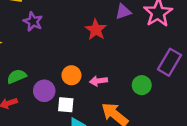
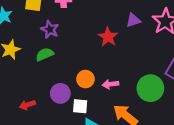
green semicircle: (17, 76) -> (45, 54), moved
green circle: (142, 85) -> (150, 88), size x1.5

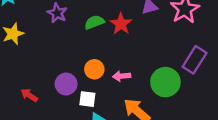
green semicircle: (45, 54) -> (94, 22), moved
red arrow: (27, 105) -> (29, 95), turned 49

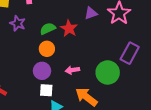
orange circle: (94, 69) -> (47, 49), moved
purple circle: (66, 84) -> (42, 71), moved

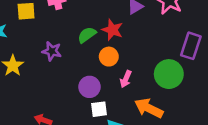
purple star: (18, 23) -> (52, 51), moved
orange circle: (47, 49) -> (109, 57), moved
pink arrow: (72, 70) -> (126, 79), turned -48

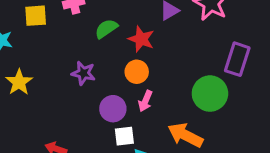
green semicircle: (87, 35) -> (106, 29), moved
purple star: (52, 51) -> (83, 73), moved
pink arrow: (126, 79) -> (145, 101), moved

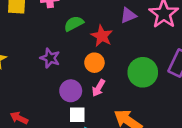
green circle: (210, 94) -> (143, 72), moved

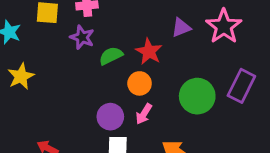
green semicircle: (74, 24) -> (111, 56), moved
purple star: (50, 58) -> (82, 37), moved

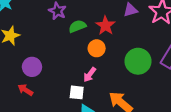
pink arrow: (144, 114) -> (90, 75), moved
purple circle: (110, 117) -> (32, 67), moved

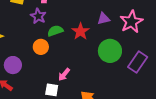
orange circle: (97, 48) -> (41, 47), moved
green circle: (138, 61) -> (110, 51), moved

